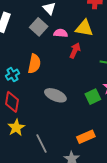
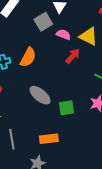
green square: (93, 97) -> (67, 108), moved
orange rectangle: (86, 137) -> (49, 139), moved

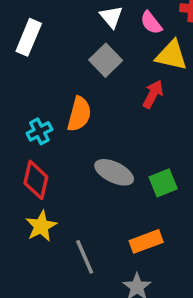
gray square: (43, 22) -> (106, 60), moved
pink semicircle: (63, 34) -> (151, 23), moved, turned -136

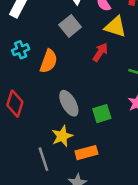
cyan cross: (39, 131) -> (21, 50), moved
gray ellipse: (114, 172) -> (69, 103), turned 30
yellow star: (41, 226) -> (62, 136), moved

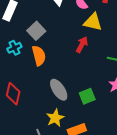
gray square: (70, 26) -> (36, 31), moved
orange semicircle: (49, 61) -> (39, 56), turned -30

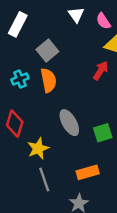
cyan cross: (14, 48) -> (20, 79), moved
yellow star: (55, 118) -> (38, 148), moved

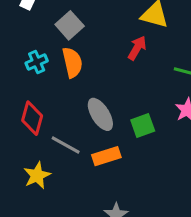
yellow star: (38, 148) -> (37, 175), moved
orange rectangle: (88, 172) -> (106, 156), moved
gray line: (44, 180) -> (66, 145), moved, turned -40

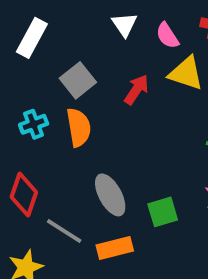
red arrow: (137, 48) -> (136, 90), moved

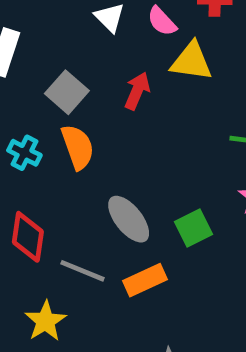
cyan cross: (34, 124) -> (24, 153), turned -32

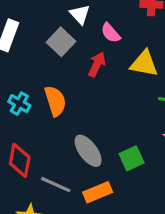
pink semicircle: (162, 21) -> (111, 33), moved
yellow triangle: (191, 61) -> (144, 64), moved
gray square: (67, 92) -> (61, 42), moved

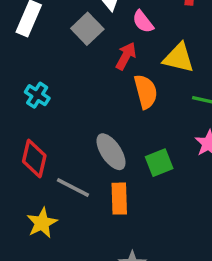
orange semicircle: (55, 101) -> (146, 92), moved
orange rectangle: (98, 192) -> (119, 199), turned -72

